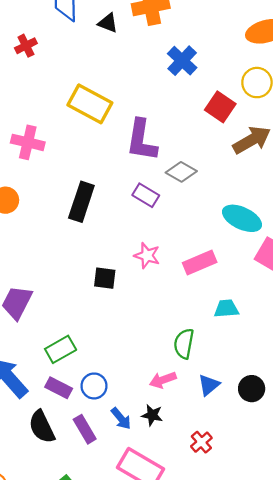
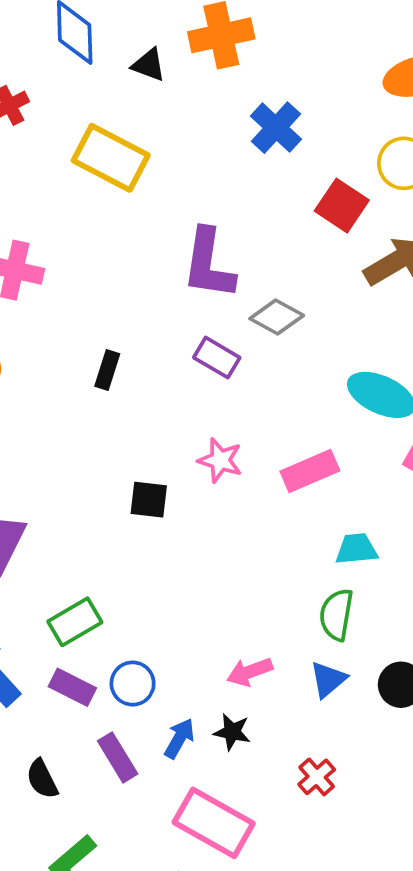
yellow rectangle: (90, 104) -> (111, 158), moved
black rectangle: (81, 202) -> (107, 370), size x0.6
green semicircle: (184, 344) -> (336, 615), moved
blue arrow: (121, 418) -> (179, 738), turned -110
black semicircle: (42, 427) -> (42, 779), moved, size x0.7

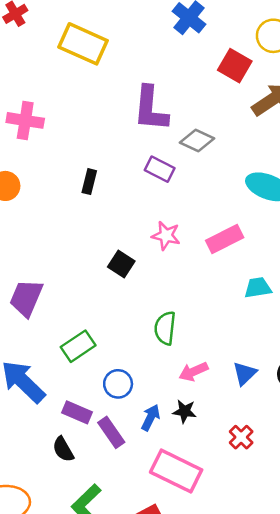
black square: (149, 500) -> (121, 264), turned 30
green semicircle: (336, 615) -> (165, 328), moved
purple rectangle: (72, 687) -> (77, 412), moved

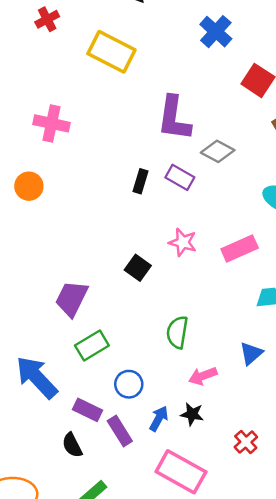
black rectangle: (89, 182) -> (140, 181), moved
purple trapezoid: (26, 298) -> (72, 299), moved
blue triangle: (245, 374) -> (251, 353), moved

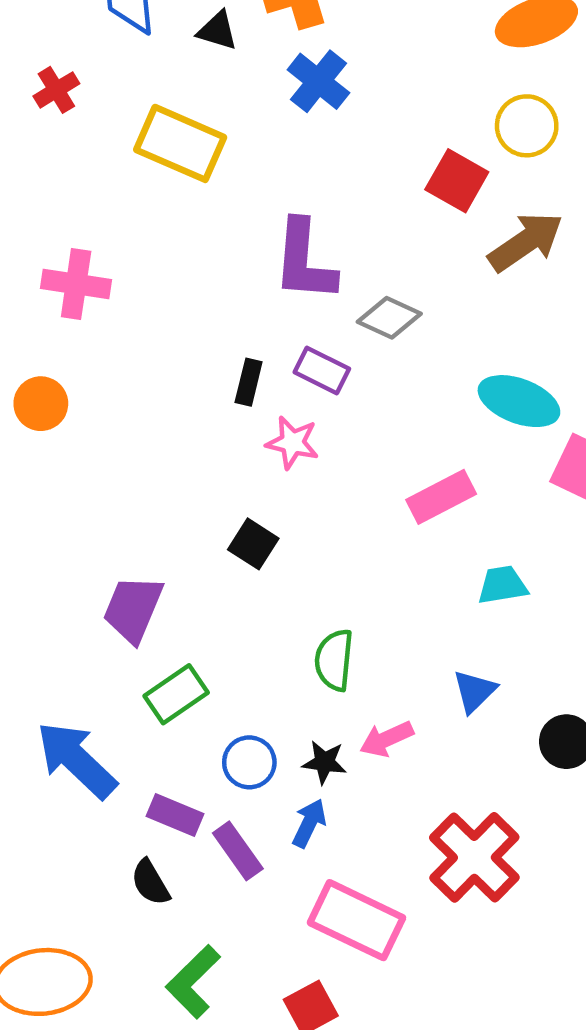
blue cross: (216, 32) -> (318, 81), moved
pink star: (183, 242) -> (292, 443), moved
black star: (192, 414) -> (324, 762), moved
red cross: (246, 442) -> (474, 857), size x2.0

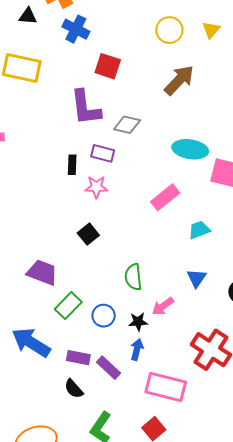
red square: (457, 181) -> (108, 66), moved
black square: (253, 544) -> (88, 234), turned 30
purple trapezoid: (133, 609) -> (42, 273), turned 100
blue circle: (249, 762) -> (104, 316), moved

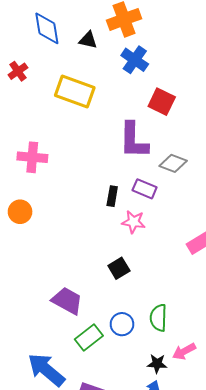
blue circle: (104, 316) -> (122, 324), moved

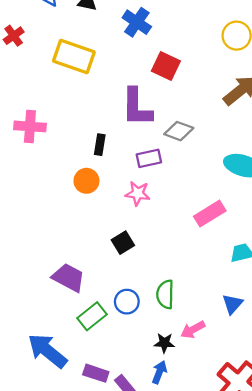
purple rectangle: (145, 189) -> (149, 158), turned -35
black rectangle: (112, 196) -> (100, 145), moved
orange circle: (20, 212) -> (86, 181), moved

